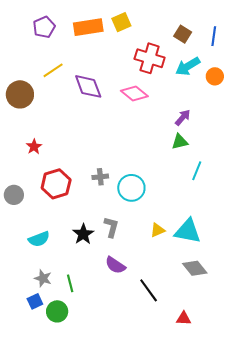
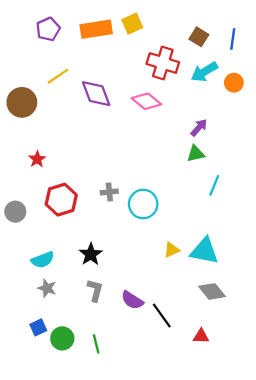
gray L-shape: (111, 227) -> (95, 290), moved
purple semicircle: (115, 265) -> (132, 300), moved
gray star: (43, 278) -> (47, 288), moved
green line: (70, 283) -> (96, 344), moved
red triangle: (184, 318) -> (201, 336), moved

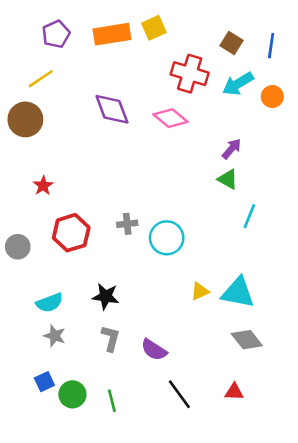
yellow line: (58, 76) -> (41, 79), moved
green triangle: (196, 154) -> (228, 179), turned 42
black star: (91, 254) -> (106, 296), turned -30
black line: (162, 315) -> (179, 394), moved

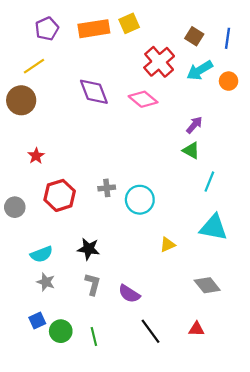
red cross: (190, 74) -> (159, 62), turned 32
cyan triangle: (238, 293) -> (214, 227), moved

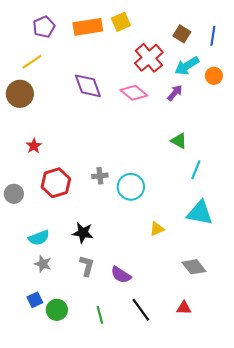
purple arrow: (194, 125) -> (175, 93), moved
green line: (94, 336) -> (100, 315), moved

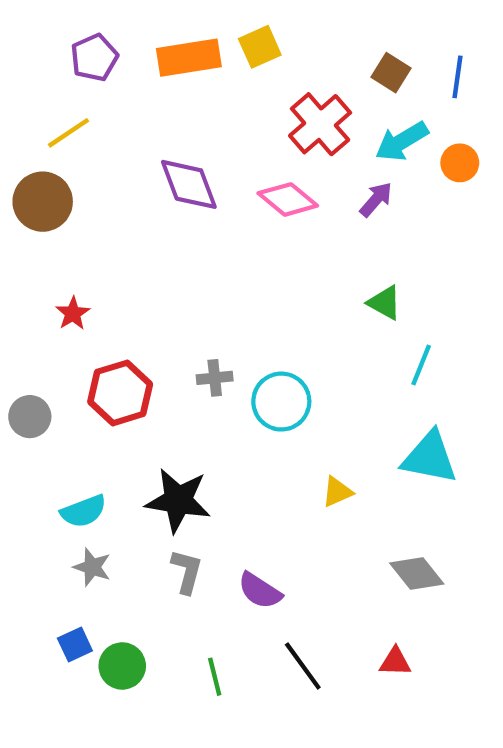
black star: (83, 233) -> (178, 500), size x1.4

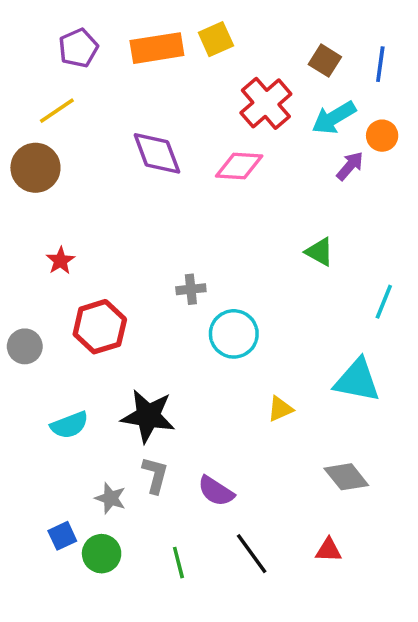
pink diamond: (288, 199) -> (239, 166), turned -36
purple arrow: (376, 199) -> (350, 166), moved
cyan line: (421, 365) -> (384, 302), moved
gray cross: (215, 378) -> (191, 289), moved
gray star: (92, 567) -> (111, 498), moved

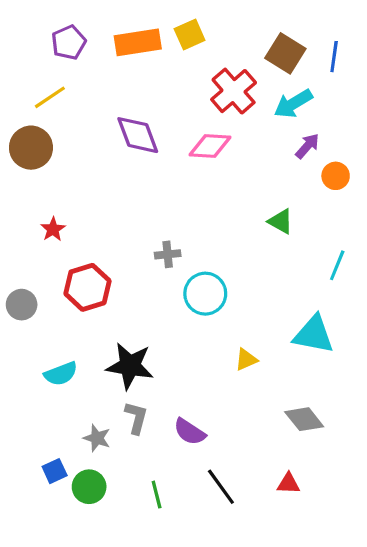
brown square: (325, 61) -> (285, 53), size x1.4
orange circle: (382, 136) -> (336, 176), moved

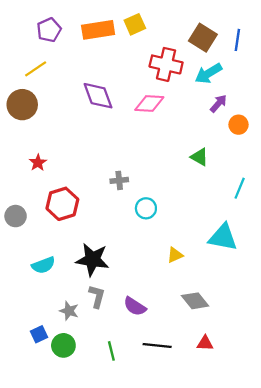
red cross: (234, 91) -> (166, 64), turned -36
cyan circle: (205, 294) -> (146, 208), size x0.7
gray diamond: (304, 419) -> (195, 301), moved
black line: (221, 487) -> (157, 345), turned -48

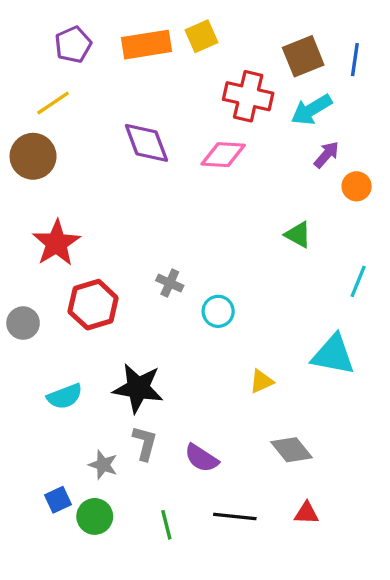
brown square: (203, 38) -> (303, 56), turned 36
red star: (38, 163) -> (56, 243), size x1.8
gray cross: (119, 180) -> (170, 283), moved, turned 30

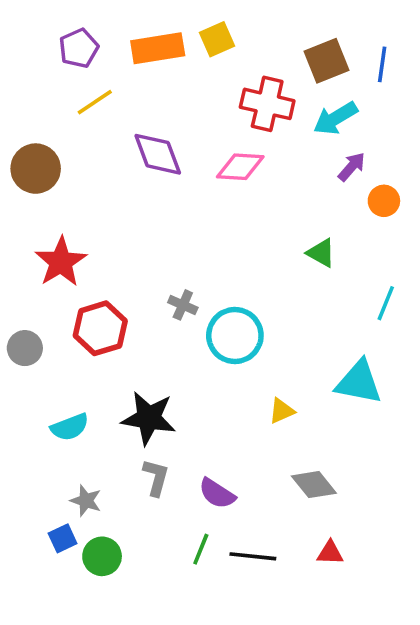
yellow line: (53, 103) -> (95, 102), moved
cyan circle: (218, 311) -> (235, 335), size x1.6
gray star: (103, 465) -> (86, 501), moved
green line: (166, 525) -> (201, 549), moved, turned 36

